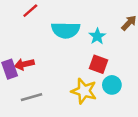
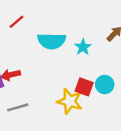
red square: (98, 64) -> (84, 87), moved
cyan circle: (112, 85) -> (105, 84), moved

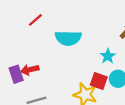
cyan star: (83, 47) -> (108, 56), moved

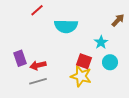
red arrow: (30, 70) -> (38, 65), moved
red square: (99, 81) -> (84, 61), moved

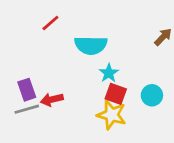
cyan star: (101, 42) -> (109, 73), moved
gray line: (38, 81) -> (27, 109), moved

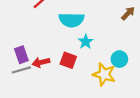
red square: (116, 94) -> (68, 60), moved
yellow star: (112, 115) -> (104, 74), moved

